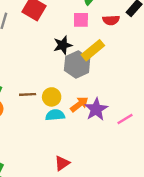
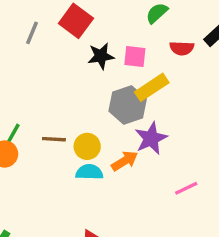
pink square: (81, 20) -> (135, 57), moved
black star: (63, 45) -> (101, 56), moved
purple star: (96, 109) -> (151, 138), moved

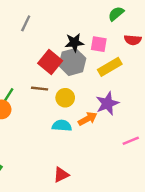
red square: (76, 21) -> (50, 62), moved
gray hexagon: (128, 105) -> (72, 62), moved
brown line: (54, 139) -> (40, 89), moved
yellow circle: (87, 146) -> (65, 98), moved

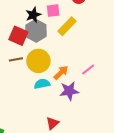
yellow circle: (65, 98) -> (38, 61), size x1.5
purple star: (107, 104) -> (69, 91), moved, turned 30
pink line: (131, 141) -> (88, 70), moved

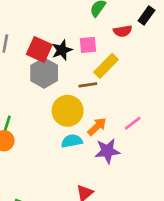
gray hexagon: (36, 31) -> (44, 73), moved
red square: (18, 36) -> (39, 50), moved
brown line: (16, 59) -> (88, 85), moved

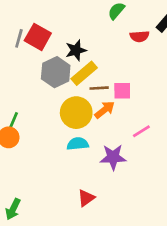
pink square: (88, 45) -> (122, 91), moved
red square: (39, 50) -> (38, 37), moved
yellow rectangle: (106, 66) -> (84, 73), moved
orange arrow: (97, 127) -> (105, 110), moved

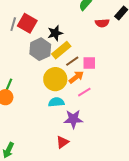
brown line: (99, 88) -> (72, 61), turned -32
pink line: (141, 131) -> (84, 92), moved
purple star: (113, 157) -> (73, 119), moved

